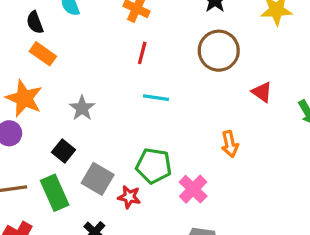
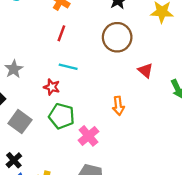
red star: (129, 197) -> (52, 87), moved

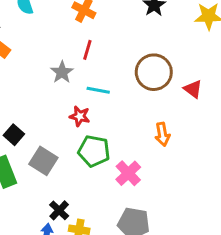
brown circle: (117, 37) -> (154, 72), moved
gray star: (14, 69) -> (62, 72), moved
black cross: (14, 160) -> (59, 210), moved

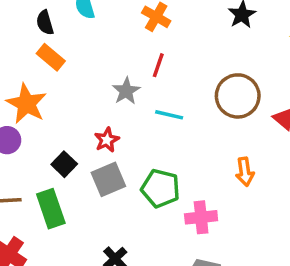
red star: (80, 116) -> (107, 140), moved, turned 30
gray square: (43, 161) -> (108, 179), moved, turned 32
pink cross: (128, 173) -> (201, 217), turned 35

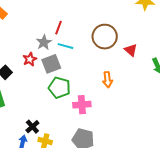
red line: (158, 65) -> (59, 28), moved
gray star: (126, 91) -> (44, 42), moved
gray square: (108, 179) -> (51, 64), moved

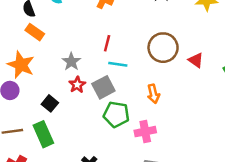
gray star: (44, 42) -> (71, 62), moved
orange arrow: (107, 80) -> (153, 94), moved

